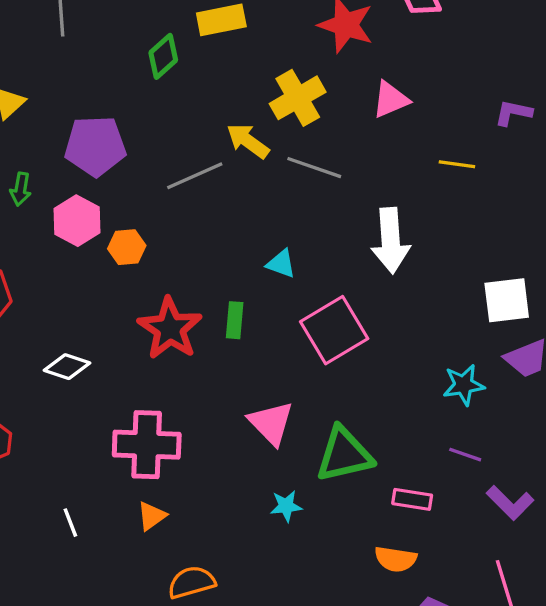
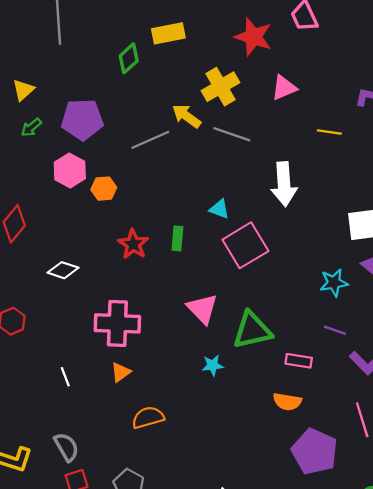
green arrow: (21, 189) -> (31, 127), moved, turned 40
cyan triangle: (281, 264) -> (219, 209), moved
red star: (170, 328) -> (133, 244), size x0.7

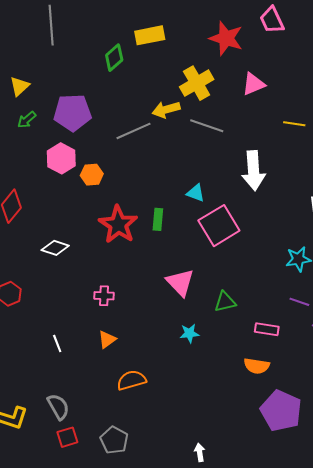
yellow arrow: (187, 116) -> (166, 110), turned -52
red star: (133, 244) -> (118, 225), size x1.4
pink cross: (117, 323) -> (104, 296), size x0.5
green triangle: (252, 330) -> (225, 302), size x0.6

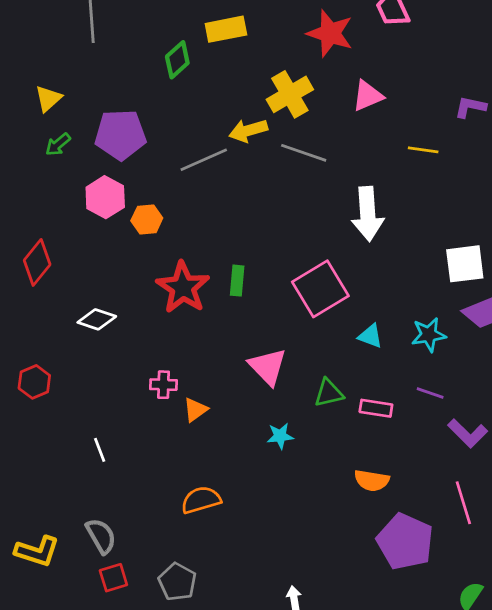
cyan triangle: (196, 193) -> (370, 336), moved
pink rectangle: (267, 329) -> (376, 408), moved
orange triangle: (107, 339) -> (195, 410), moved

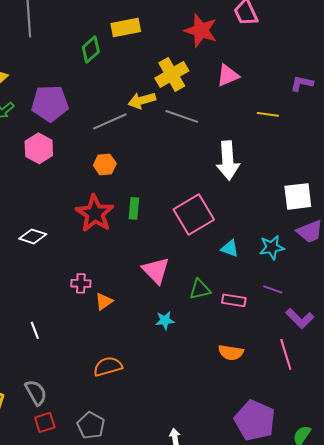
orange hexagon: (147, 219) -> (105, 164), moved
pink line: (463, 503) -> (286, 354), moved
purple pentagon: (405, 542) -> (255, 420), moved

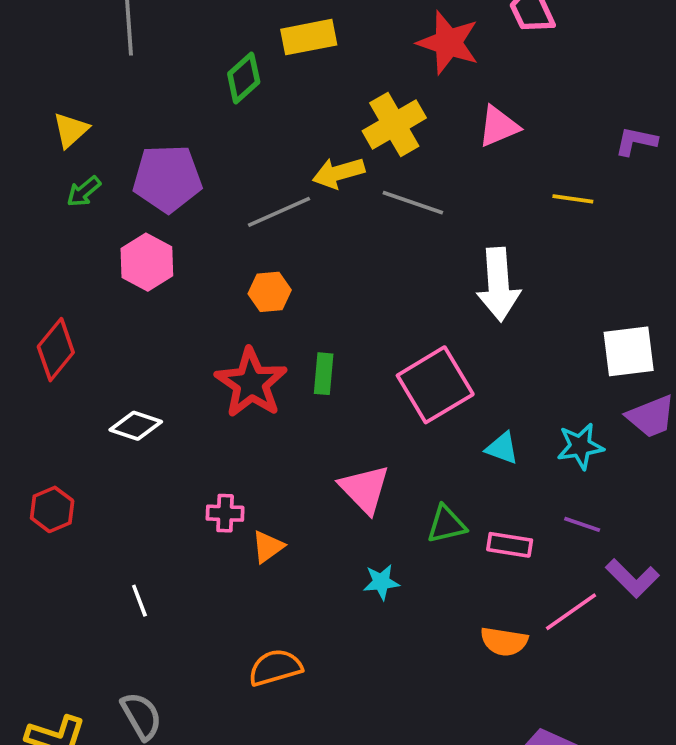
pink line: (286, 354) -> (571, 612), moved, turned 72

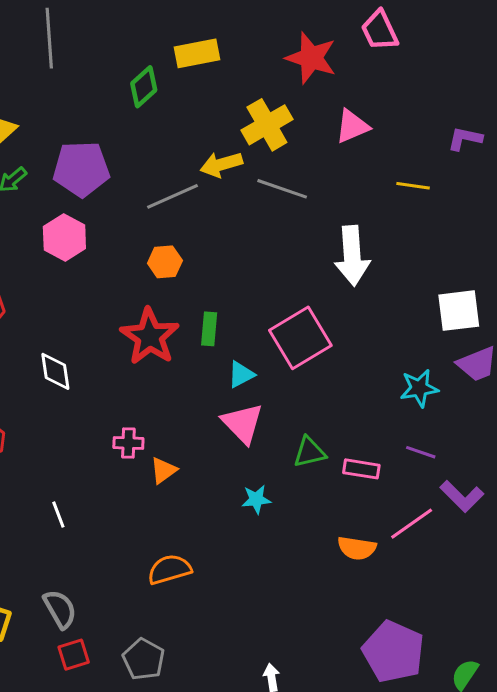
white diamond: (136, 426) -> (55, 371), turned 63
cyan triangle: (502, 448) -> (241, 375), moved, turned -48

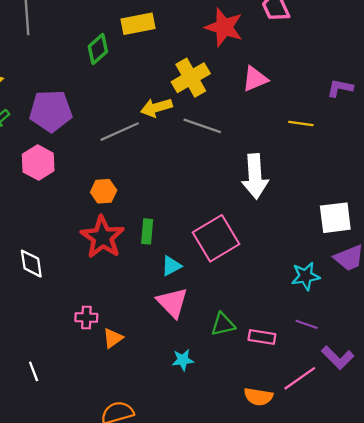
orange hexagon: (165, 262) -> (104, 191), moved

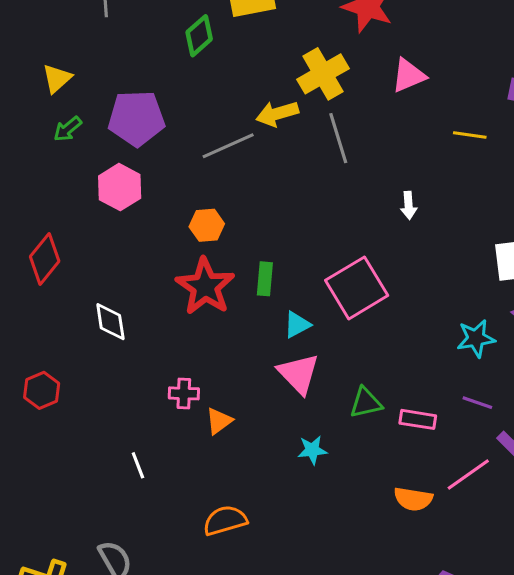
gray line: (202, 126) -> (338, 138), turned 54
white arrow: (255, 176) -> (409, 205), size x0.5
white line: (34, 371) -> (138, 465), moved

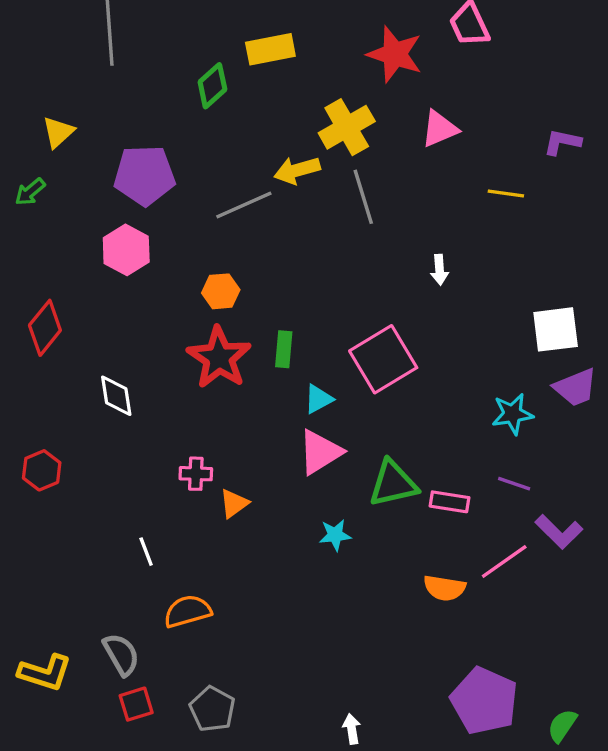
green arrow: (68, 129) -> (30, 192), moved
pink triangle: (299, 374) -> (320, 452), turned 42
green triangle: (366, 403) -> (393, 484), size x1.4
orange semicircle: (225, 520) -> (188, 611), moved

